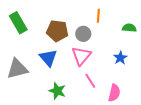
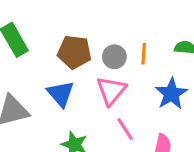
orange line: (98, 16) -> (144, 54), moved
blue star: (120, 58) -> (171, 94), size x1.5

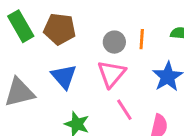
brown pentagon: (74, 52) -> (60, 29), moved

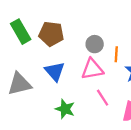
orange line: (142, 39) -> (116, 54), moved
pink triangle: (111, 74) -> (92, 69), turned 40

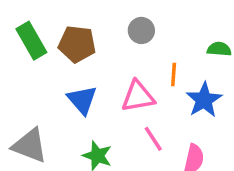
gray circle: (95, 44) -> (141, 30), moved
gray triangle: (19, 84) -> (30, 146), moved, turned 35

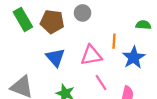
gray circle: (141, 30) -> (83, 13), moved

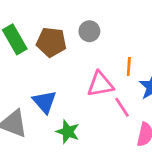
blue triangle: (55, 57) -> (45, 102), moved
pink line: (101, 82) -> (122, 107), moved

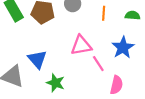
orange line: (129, 67) -> (104, 13), moved

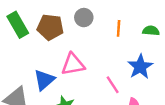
pink triangle: (81, 45) -> (73, 64), moved
blue triangle: (37, 59) -> (44, 80), turned 30

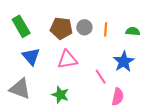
gray circle: (84, 18) -> (84, 27), moved
brown pentagon: (50, 27) -> (61, 28), moved
blue triangle: (44, 80) -> (31, 56), moved, turned -30

